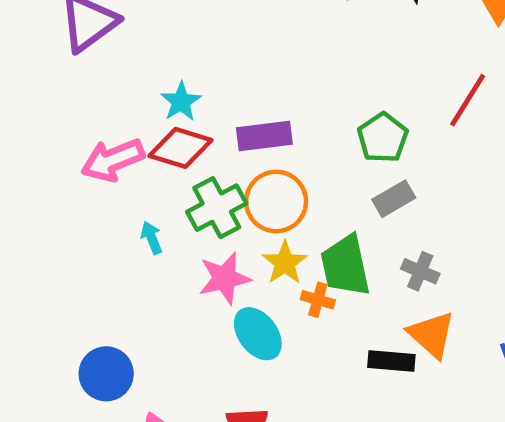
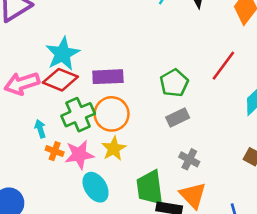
cyan star: (181, 102) -> (63, 54), size x1.5
green trapezoid: (345, 266) -> (150, 188), moved
orange cross: (318, 300) -> (55, 151), moved

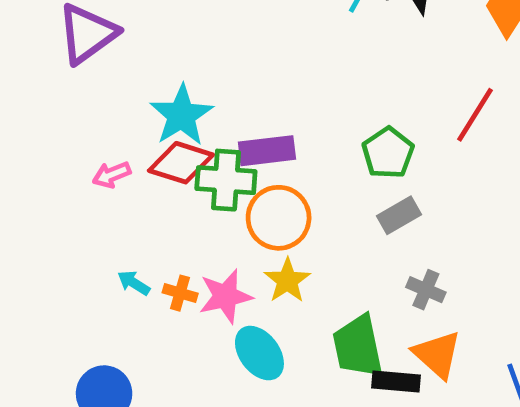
pink arrow: (22, 83) -> (112, 175), size x0.6
green cross: (78, 115) -> (226, 180), moved, turned 32
cyan arrow: (40, 129) -> (134, 283), moved, turned -36

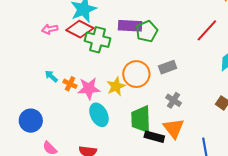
purple rectangle: (267, 151) -> (130, 26), moved
green pentagon: (388, 153) -> (147, 31), moved
orange circle: (279, 218) -> (136, 74), moved

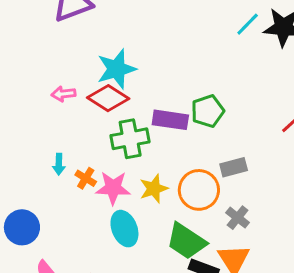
purple rectangle: (130, 26) -> (170, 120), moved
green cross: (97, 40) -> (130, 139), moved, turned -30
orange circle: (136, 74) -> (199, 190), moved
cyan arrow: (51, 76) -> (59, 164), turned -136
green trapezoid: (141, 119) -> (186, 241), turned -60

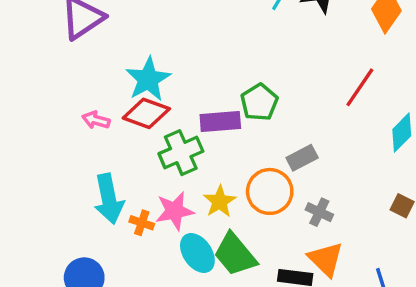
pink arrow: (63, 94) -> (96, 120), turned 35
cyan arrow: (59, 164) -> (109, 199), size x2.0
orange cross: (86, 178) -> (142, 223), moved
green trapezoid: (186, 241) -> (235, 254), moved, turned 30

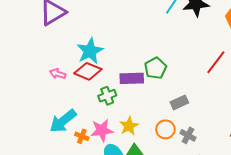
green cross: (181, 153) -> (107, 96), size x0.7
orange circle: (270, 191) -> (165, 129), moved, size x0.7
cyan arrow: (109, 199) -> (63, 121), turned 60

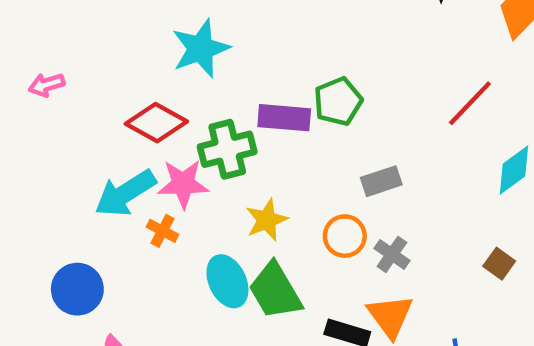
red diamond: (88, 71) -> (156, 123), moved
pink arrow: (58, 74) -> (47, 85), moved, turned -42
green cross: (107, 96) -> (227, 149), size x1.4
pink star: (102, 130) -> (183, 184), moved

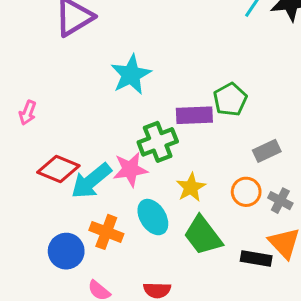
pink arrow: (47, 85) -> (28, 113), turned -45
red diamond: (156, 123) -> (58, 169), moved
orange cross: (163, 231) -> (106, 232), moved, size x1.5
cyan ellipse: (227, 281) -> (153, 217), moved

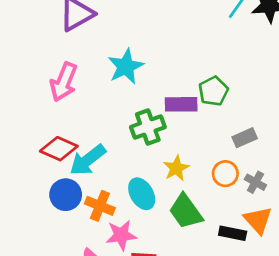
pink arrow: (28, 113) -> (64, 82), moved, size x1.8
pink star: (130, 169) -> (121, 235), moved
blue circle: (66, 251) -> (66, 195), moved

